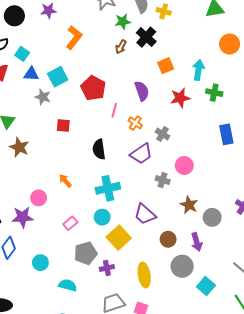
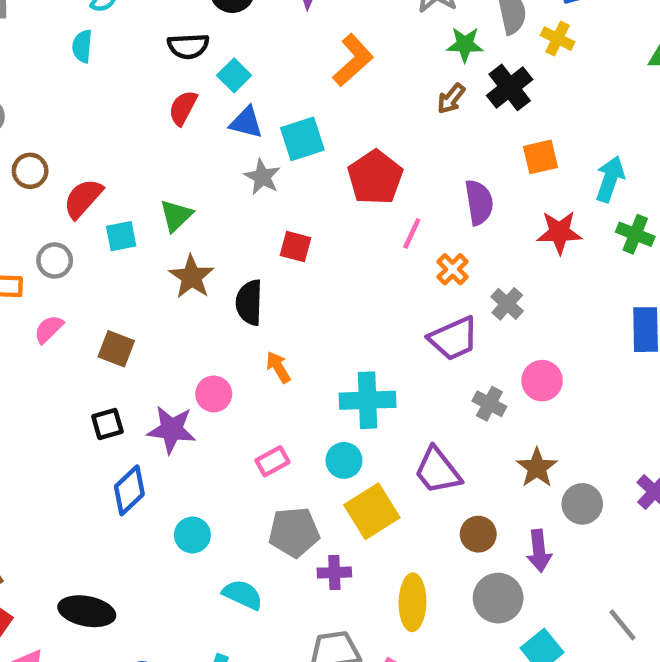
black semicircle: (99, 149) -> (249, 303), moved

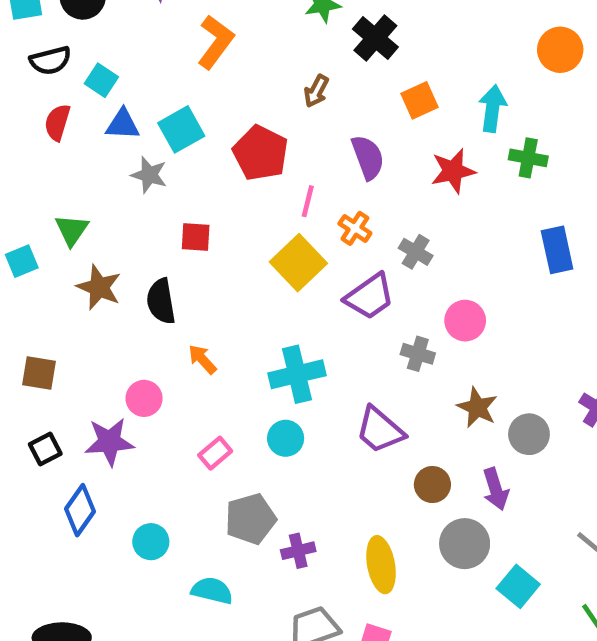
brown arrow: (451, 99) -> (316, 91), moved
yellow square: (372, 511) -> (298, 263), moved

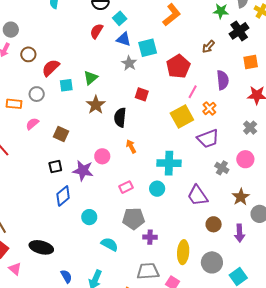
gray cross: (416, 252) -> (250, 128), moved
gray circle: (465, 544) -> (212, 262), moved

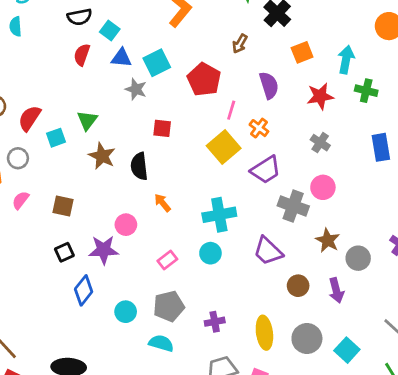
gray cross: (222, 168) -> (293, 206), size x1.5
gray pentagon: (134, 219) -> (169, 306), moved

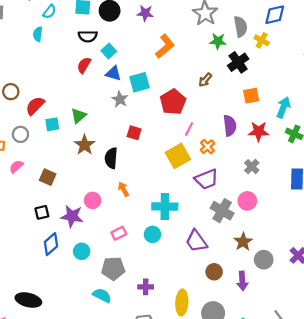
purple semicircle: (269, 85) -> (230, 126), moved
cyan circle: (126, 312) -> (82, 251), moved

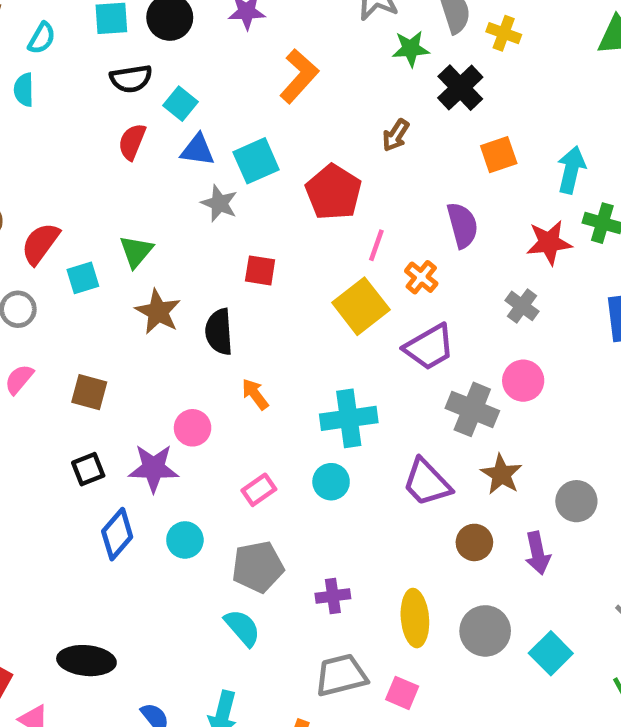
red star: (259, 131) -> (549, 243), moved
brown star: (243, 242) -> (501, 474), moved
cyan semicircle: (102, 295) -> (242, 628), turned 30

